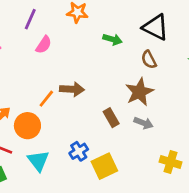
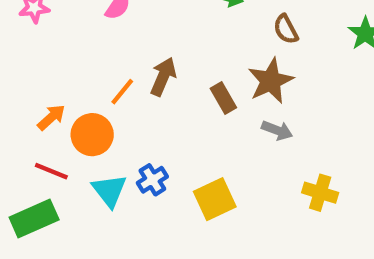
brown arrow: (72, 89) -> (163, 77), turned -70
brown rectangle: (111, 118) -> (223, 98), moved
blue cross: (79, 151) -> (152, 180), moved

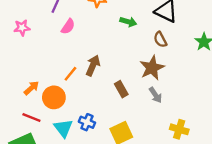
brown rectangle: (223, 98) -> (121, 89), moved
gray arrow: (277, 130) -> (156, 95), turned 35
blue cross: (152, 180) -> (87, 122), turned -35

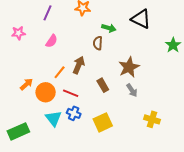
pink semicircle: (68, 26) -> (52, 41), moved
brown semicircle: (160, 39) -> (98, 43), moved, turned 32
red line: (31, 117) -> (71, 93), moved

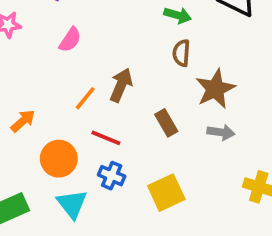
brown semicircle: (98, 43) -> (181, 53), moved
gray arrow: (132, 90) -> (221, 132), turned -48
orange circle: (46, 92) -> (59, 159), moved
cyan triangle: (54, 118) -> (72, 204), moved

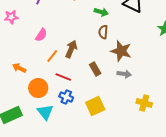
pink semicircle: (70, 40) -> (41, 35), moved
brown star: (215, 89) -> (121, 51), turned -30
orange arrow: (23, 121) -> (19, 68), turned -112

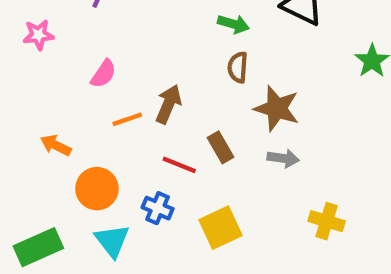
orange line: (52, 56) -> (127, 119), turned 32
red line: (63, 77) -> (179, 165), moved

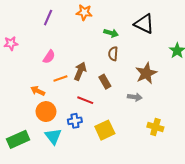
pink star: (38, 35) -> (11, 43), moved
brown star: (277, 108) -> (146, 73), moved, turned 30
orange arrow: (56, 145) -> (38, 91), moved
brown rectangle: (220, 147) -> (105, 82), moved
blue cross: (158, 208) -> (75, 121), turned -32

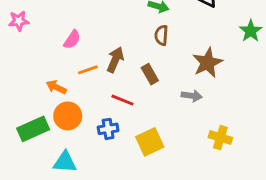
cyan triangle: (53, 136) -> (65, 162), moved, turned -48
green rectangle: (18, 139) -> (33, 129), moved

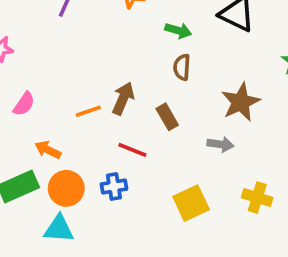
pink semicircle: (72, 40) -> (24, 104), moved
orange arrow: (56, 87) -> (48, 150), moved
orange circle: (68, 116) -> (66, 188), moved
yellow square: (150, 142) -> (191, 203), moved

